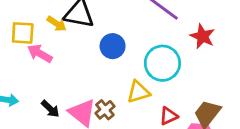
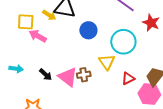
yellow triangle: (138, 92) -> (107, 62), turned -48
brown cross: (105, 110) -> (84, 75), turned 32

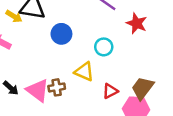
cyan circle: (123, 42) -> (104, 47), size x0.6
yellow triangle: (107, 62) -> (84, 72), turned -30

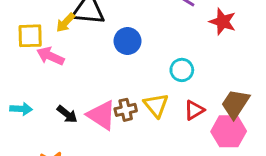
yellow arrow: (14, 16) -> (65, 23), turned 105
cyan circle: (104, 47) -> (182, 70), moved
yellow triangle: (84, 72) -> (156, 105), moved, turned 30

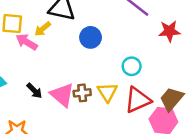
red star: (223, 22) -> (169, 31), turned -30
yellow arrow: (65, 23) -> (43, 29), moved
red triangle: (194, 110) -> (138, 100), size x1.6

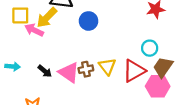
yellow arrow: (43, 29) -> (47, 18), size x1.5
cyan circle: (132, 66) -> (150, 48), moved

